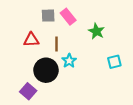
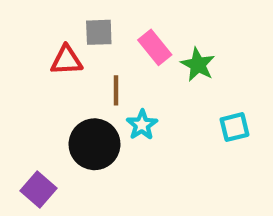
pink rectangle: (68, 17) -> (155, 47), moved
red triangle: (31, 40) -> (67, 60), moved
purple square: (28, 91) -> (39, 189), moved

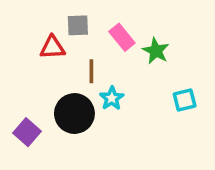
purple square: (39, 189) -> (27, 132), moved

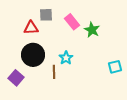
brown line: (91, 71) -> (54, 72), moved
cyan square: (185, 100) -> (115, 67), moved
black circle: (74, 114) -> (33, 55), moved

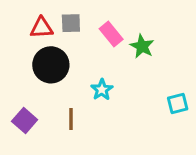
red triangle: (31, 28) -> (42, 28), moved
black circle: (33, 55) -> (51, 65), moved
brown line: (54, 72) -> (71, 119), moved

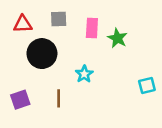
red triangle: (42, 28) -> (23, 24), moved
pink rectangle: (111, 34) -> (92, 28), turned 42
purple square: (25, 121) -> (20, 100), turned 30

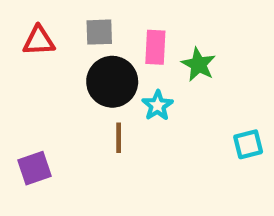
black circle: (42, 54) -> (112, 82), moved
cyan star: (84, 74) -> (158, 105), moved
brown line: (59, 98) -> (119, 138), moved

